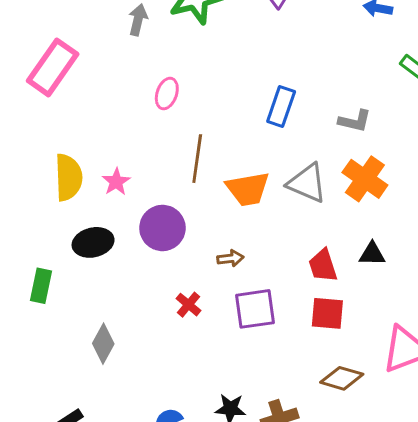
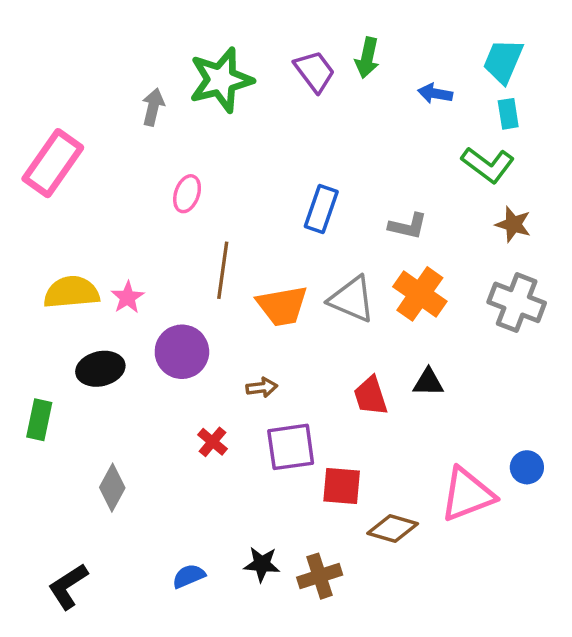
yellow semicircle: (68, 177) -> (71, 292), turned -93
red square: (327, 313) -> (342, 486), moved

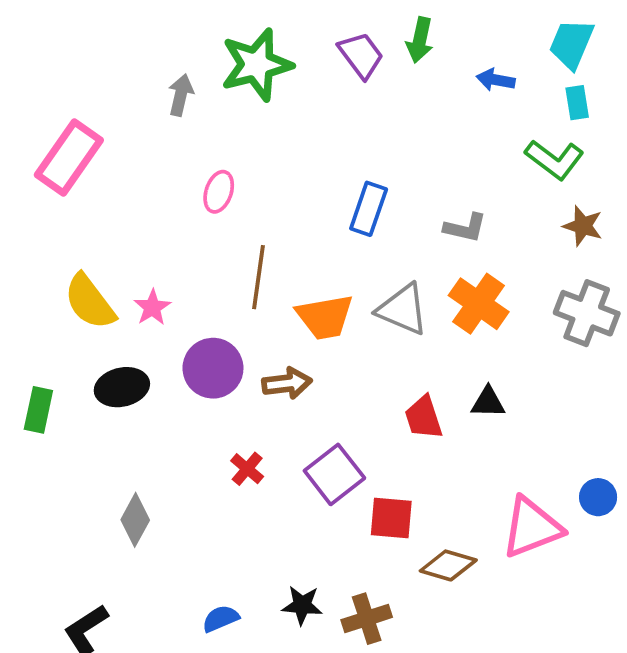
yellow semicircle: (71, 292) -> (90, 302), turned -122
brown arrow: (262, 387) -> (287, 383), moved, size x1.4
green rectangle: (39, 420) -> (38, 410), moved
purple square: (291, 447) -> (334, 474), turned -30

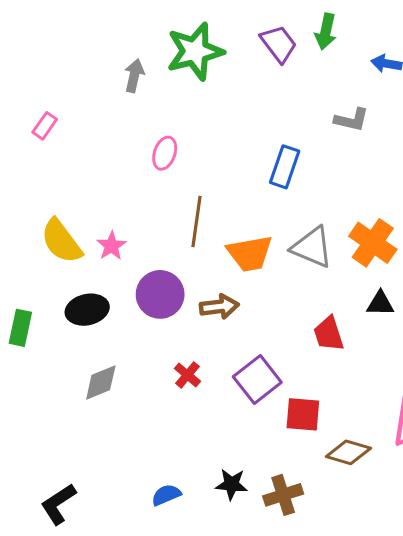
pink rectangle: (69, 158) -> (45, 126), size x0.5
gray L-shape: (465, 228) -> (352, 120), moved
black triangle: (488, 402) -> (380, 304), moved
gray diamond: (135, 520) -> (101, 383), moved, turned 39

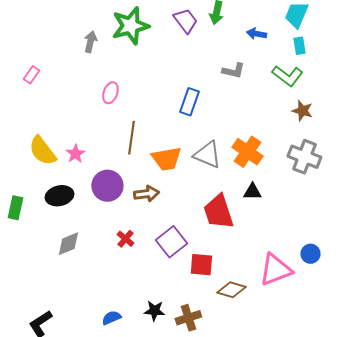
red trapezoid: (329, 334) -> (218, 212), size x1.5

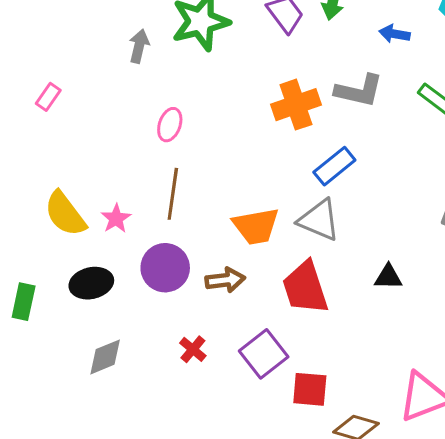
gray L-shape: (233, 71) -> (359, 91), size x1.4
blue rectangle: (189, 102) -> (334, 166), moved, turned 32
brown line: (131, 138) -> (173, 194), moved
orange cross: (247, 152) -> (296, 105), moved, turned 36
red trapezoid: (218, 212) -> (305, 288), moved

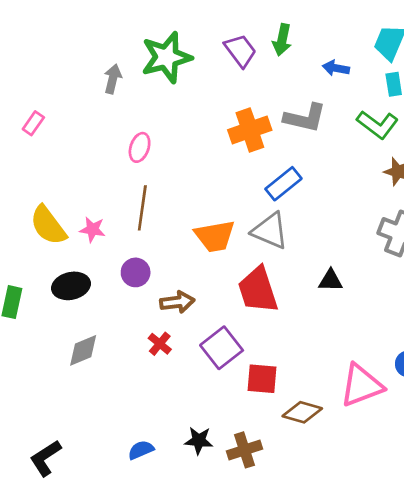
pink star: (116, 218) -> (93, 229), turned -30
purple circle: (165, 268) -> (136, 272), size x0.7
brown arrow: (225, 280) -> (177, 302), moved

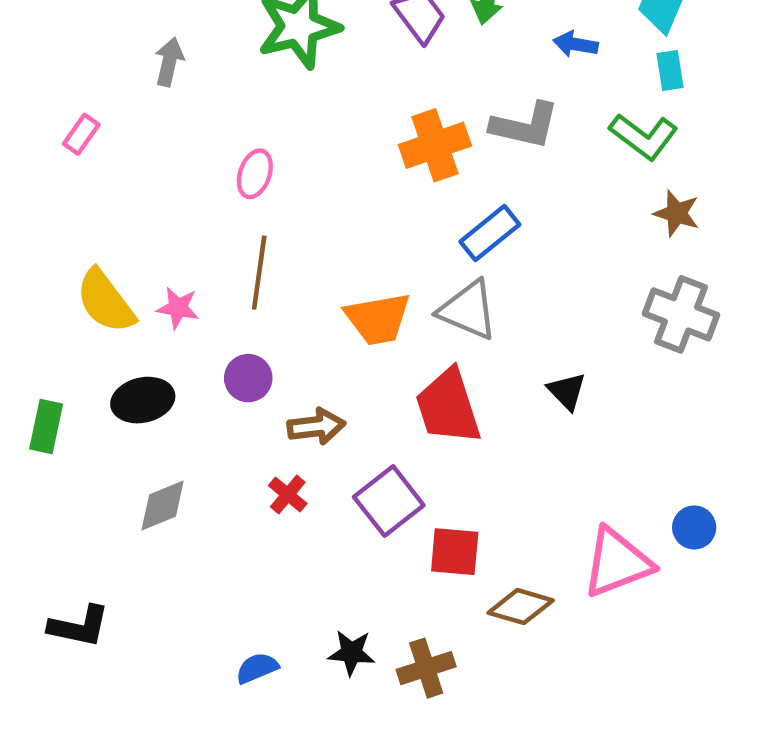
gray arrow: (113, 79) -> (169, 62), moved
black triangle: (330, 281) -> (567, 391), turned 45
black L-shape: (45, 458) -> (79, 626), moved, turned -135

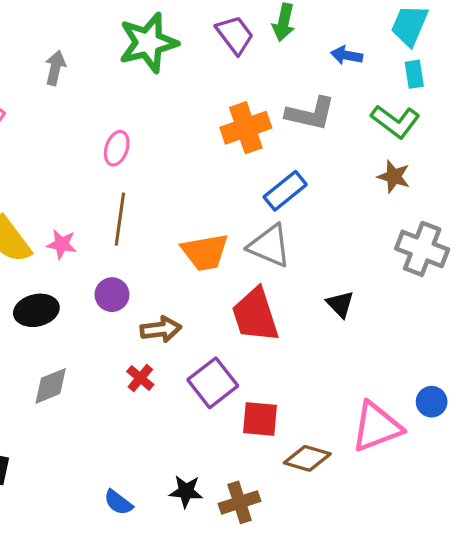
brown star: (677, 213) -> (394, 177), moved
blue semicircle: (257, 668) -> (118, 502), turned -120

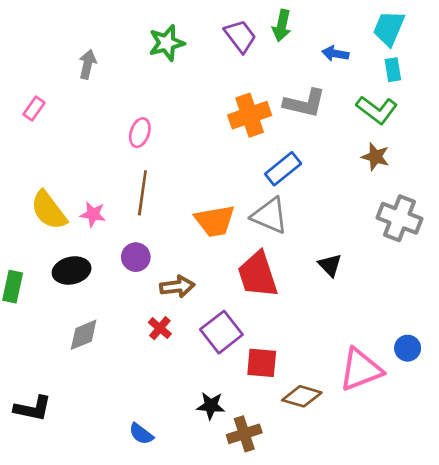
green star: (148, 43) -> (167, 43), size x0.7
black star: (186, 491) -> (211, 406), moved

